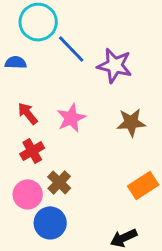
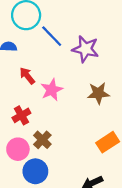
red arrow: (28, 114) -> (27, 76), moved

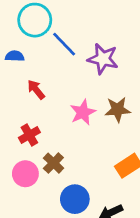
pink star: (52, 90) -> (83, 112), moved
blue circle: (35, 171) -> (75, 199), moved

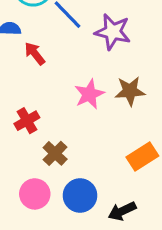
red arrow: (36, 90) -> (35, 54), moved
pink circle: (25, 174) -> (35, 194), moved

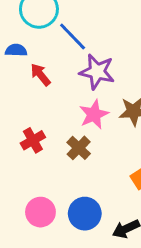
purple star: (113, 32) -> (97, 72), moved
brown cross: (55, 153) -> (79, 148), moved

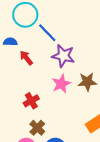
red cross: (33, 140) -> (31, 101), moved
brown cross: (79, 148) -> (37, 128), moved

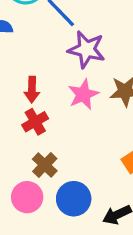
red arrow: (26, 58) -> (32, 90), moved, turned -140

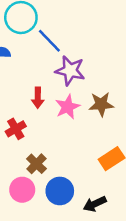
red arrow: (32, 90) -> (38, 98), moved
red cross: (35, 122) -> (16, 129), moved

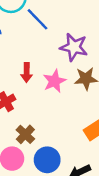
purple star: (70, 71) -> (74, 47), moved

